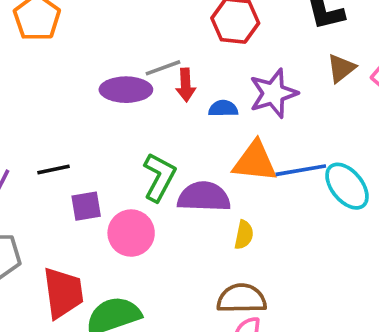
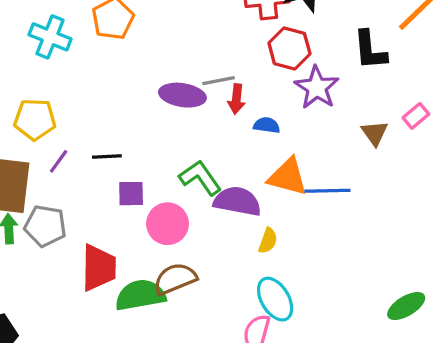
brown triangle: (341, 68) -> (375, 133), moved, turned -36
purple star: (273, 93) -> (317, 88), moved, turned -30
green L-shape: (159, 177) -> (200, 178), turned -72
cyan ellipse: (347, 186) -> (275, 299), moved
brown semicircle: (242, 299) -> (175, 279), moved, turned -30

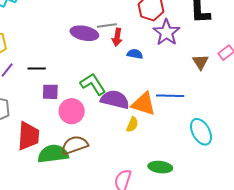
orange triangle: (288, 177) -> (144, 104), moved
cyan ellipse: (275, 299) -> (201, 132), moved
green ellipse: (406, 306) -> (160, 167), moved, turned 35

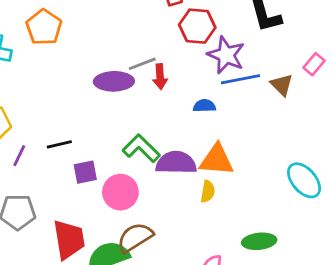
blue semicircle: (135, 54) -> (204, 106), moved
blue line: (170, 96) -> (240, 79), moved

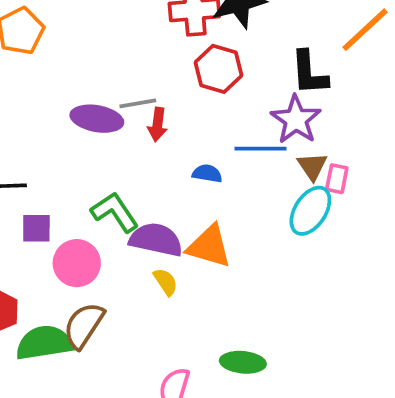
purple star: (226, 55) -> (296, 120), moved
pink rectangle: (314, 64) -> (337, 179), moved, turned -40
cyan ellipse: (304, 180) -> (310, 211), moved, turned 63
yellow semicircle: (208, 191) -> (166, 282), moved, turned -55
brown semicircle: (135, 238) -> (84, 325), turned -36

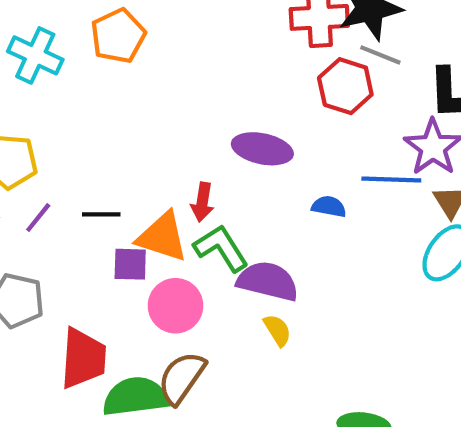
gray line: (138, 103) -> (380, 55), moved, turned 30
purple ellipse: (97, 119) -> (262, 149), moved
red arrow: (158, 124) -> (202, 202), moved
orange triangle: (209, 246) -> (162, 237), moved

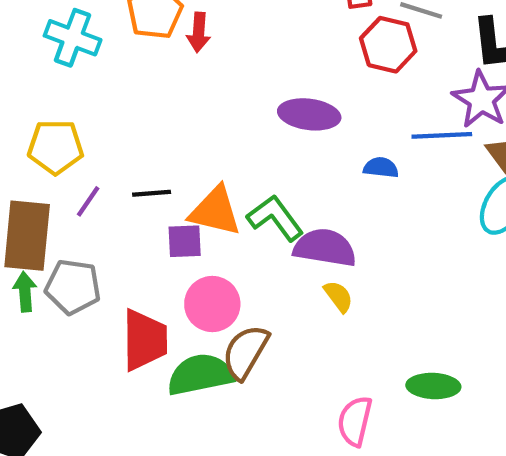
red arrow: (202, 202) -> (199, 32), moved
pink circle: (176, 306) -> (212, 304), moved

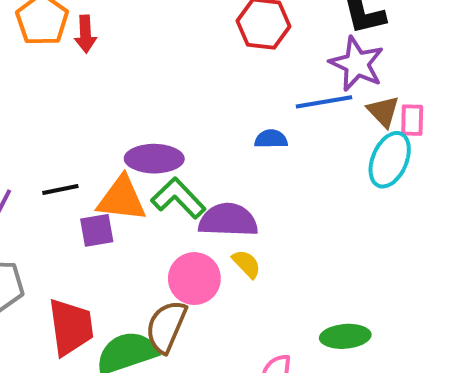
purple ellipse: (309, 114) -> (154, 159), moved
pink circle: (212, 304) -> (194, 279), moved

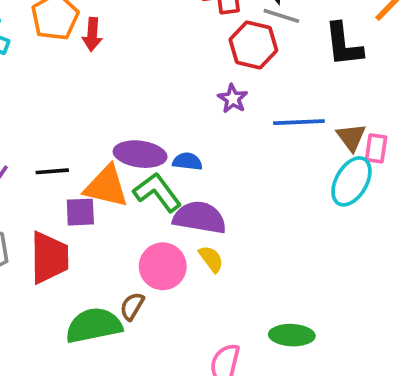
purple star: (357, 64) -> (233, 99), moved, size x0.6
blue semicircle: (271, 139) -> (187, 161), moved
red trapezoid: (71, 327) -> (49, 258), moved
brown semicircle: (166, 327) -> (132, 306), size x0.6

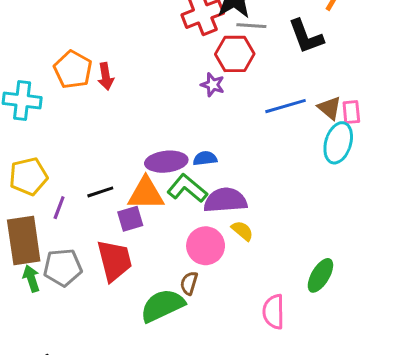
purple star: (233, 99) -> (213, 85), moved
green ellipse: (292, 335) -> (320, 275), turned -48

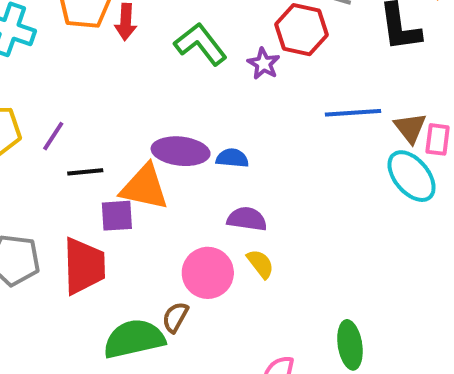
cyan ellipse: (338, 143) -> (412, 176), turned -69
green L-shape: (187, 188) -> (201, 44), moved
purple semicircle: (225, 200) -> (247, 219), size x0.7
purple line: (59, 208) -> (53, 136), moved
green ellipse: (320, 275) -> (350, 345), turned -52

